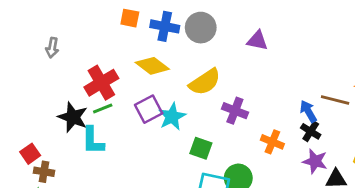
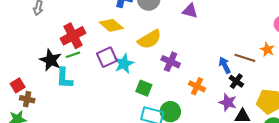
black cross: (311, 131) -> (236, 81), moved

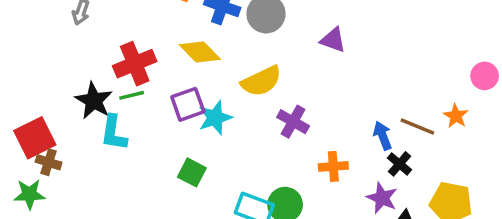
red square: (18, 85) -> (35, 138), size x1.6
orange cross: (197, 86) -> (333, 166), turned -35
green square: (144, 88) -> (192, 172), moved

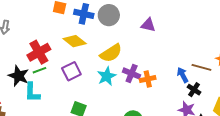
cyan star: (215, 118) -> (107, 76), moved
orange cross: (333, 166) -> (148, 79), moved

